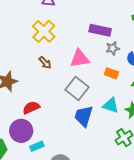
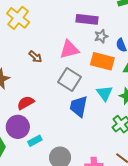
yellow cross: (44, 31) -> (18, 18), moved
orange rectangle: (111, 73) -> (102, 61), size x1.6
cyan triangle: (111, 105) -> (105, 93), turned 42

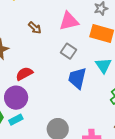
gray square: (69, 79) -> (69, 51), size x0.7
cyan rectangle: (35, 141) -> (16, 120), moved

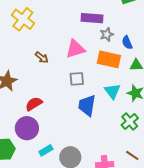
gray square: (69, 51) -> (77, 79), turned -35
cyan rectangle: (16, 120) -> (46, 150), moved

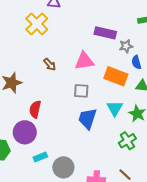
gray star: (107, 34) -> (126, 46), moved
red semicircle: (34, 104) -> (35, 109), turned -54

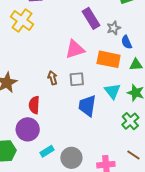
purple rectangle: (105, 33) -> (91, 18), turned 55
brown arrow: (50, 65) -> (53, 78), moved, turned -144

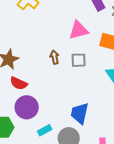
red semicircle: (34, 105) -> (19, 83), moved, turned -72
blue trapezoid: (87, 106) -> (80, 113), moved

